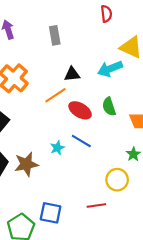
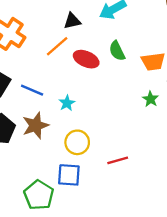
blue line: (81, 141) -> (32, 90), moved
yellow circle: (117, 180) -> (77, 142), moved

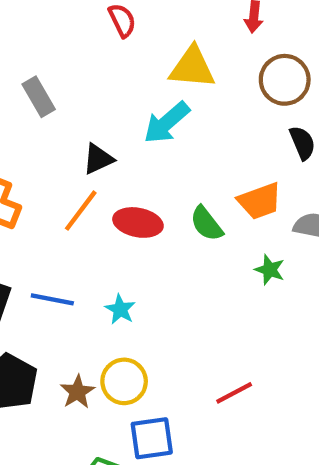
green semicircle: (117, 51) -> (206, 224), moved
brown star: (35, 125) -> (77, 392), moved, size x0.7
yellow circle: (77, 142) -> (124, 381), moved

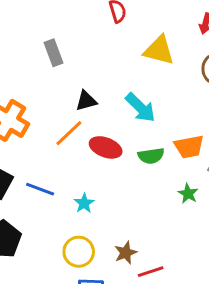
cyan arrow: (167, 123) -> (140, 108), moved, turned -104
green semicircle: (206, 224) -> (151, 156), turned -70
brown star: (77, 392) -> (126, 253), moved

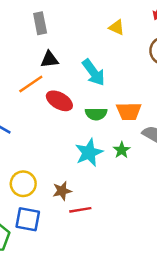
yellow triangle: (159, 50) -> (117, 27), size x0.6
gray rectangle: (53, 53) -> (40, 23), moved
cyan star: (84, 203) -> (89, 153), moved, size x1.6

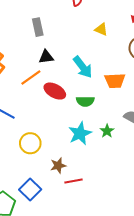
orange trapezoid: (129, 111) -> (115, 81), moved
yellow circle: (23, 184) -> (30, 143), moved
blue square: (28, 219) -> (30, 189), turned 35

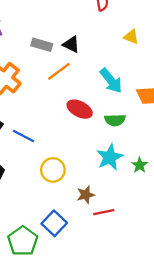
gray rectangle: (38, 27) -> (42, 45), moved, turned -60
black triangle: (46, 57) -> (71, 44), moved, turned 35
orange line: (31, 78) -> (59, 71), moved
green star: (107, 131) -> (140, 165), moved

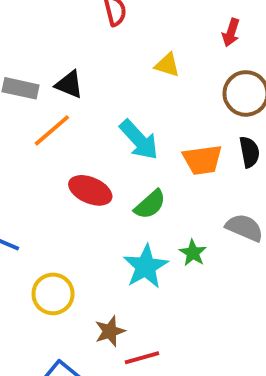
green semicircle: (115, 120) -> (150, 204), turned -36
green star: (140, 165) -> (193, 253), moved

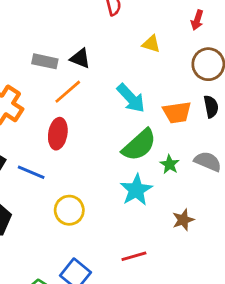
red ellipse: (90, 190) -> (58, 134), moved, turned 76
green semicircle: (150, 204) -> (139, 145), size x1.5
green star: (193, 253) -> (170, 164), moved
brown star: (110, 331) -> (183, 220), moved

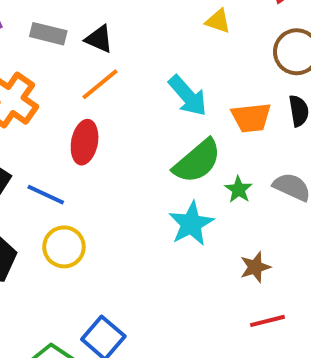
black triangle: (80, 58) -> (99, 39), moved
gray rectangle: (45, 61) -> (48, 34), moved
yellow circle: (69, 210) -> (64, 247), moved
red line: (134, 256) -> (267, 321), moved

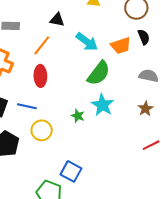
black triangle: (99, 39) -> (57, 20), moved
green star: (239, 189) -> (78, 116), moved
brown star: (255, 267) -> (145, 109), moved

